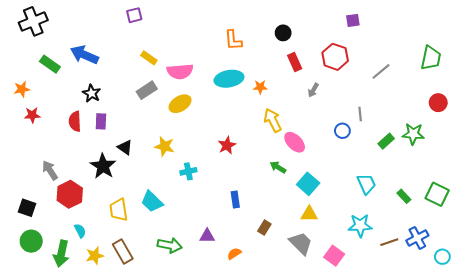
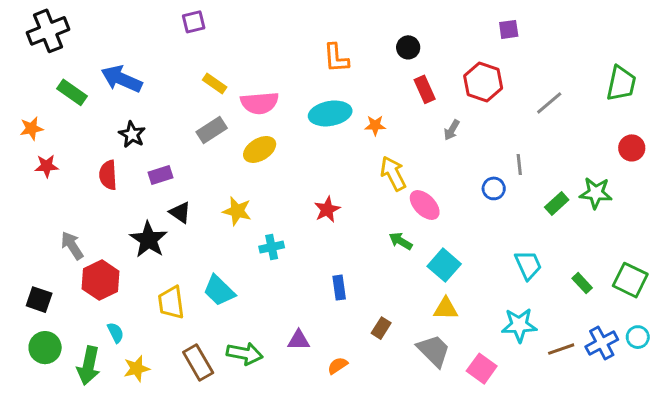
purple rectangle: (101, 121) -> (161, 175), moved, turned 70
brown rectangle: (123, 252) -> (198, 363), moved
cyan circle: (442, 257) -> (638, 337), moved

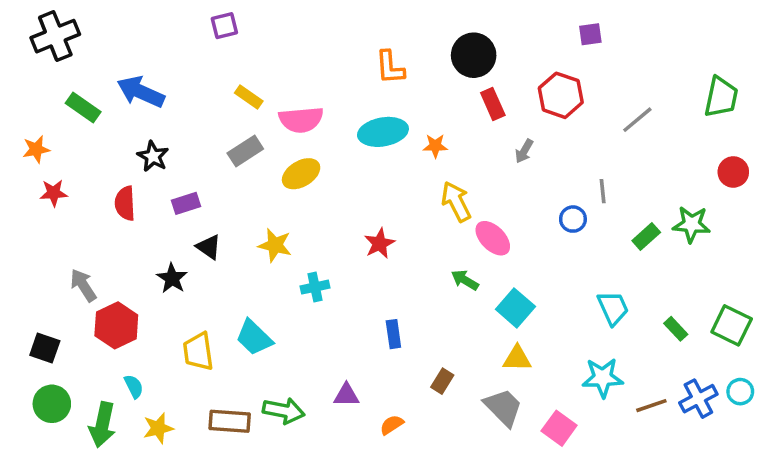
black circle: (408, 47) -> (474, 55), size x1.6
black star: (149, 240) -> (172, 278), size x0.7
brown rectangle: (198, 363) -> (230, 421), turned -56

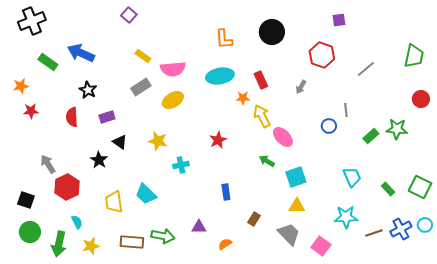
purple square: (224, 26) -> (129, 15), turned -35
red rectangle: (493, 104) -> (261, 80), moved
orange star: (435, 146) -> (243, 98), moved
cyan square: (515, 308) -> (296, 177), turned 30

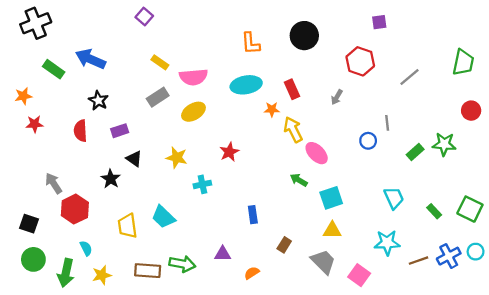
red star: (218, 140) -> (229, 152), moved

